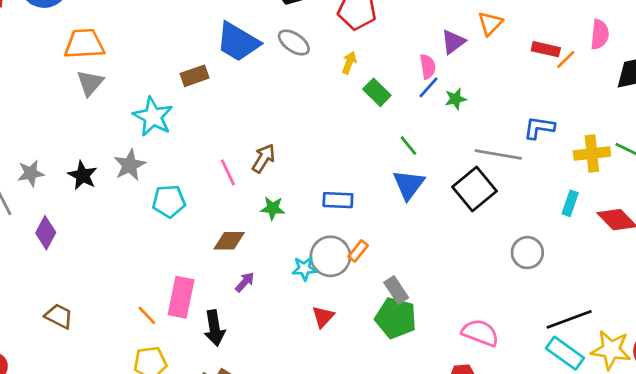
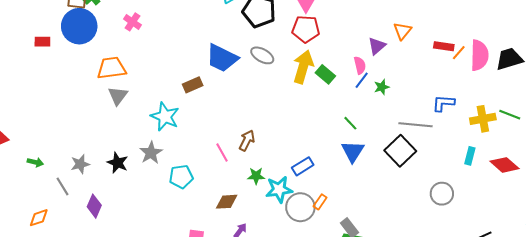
pink semicircle: (600, 34) -> (479, 55), moved, size x1.4
yellow arrow: (349, 63) -> (303, 67), size x2.0
green rectangle: (377, 92) -> (325, 74), moved
blue rectangle: (338, 200) -> (303, 166), turned -30
cyan star: (304, 269) -> (279, 189), moved, size x1.5

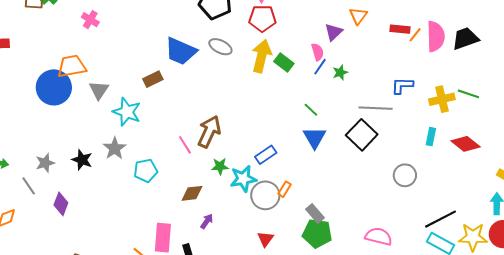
blue circle: (79, 26) -> (54, 87), moved
gray triangle: (118, 96) -> (99, 90), moved
brown arrow: (247, 140) -> (209, 132), size x1.5

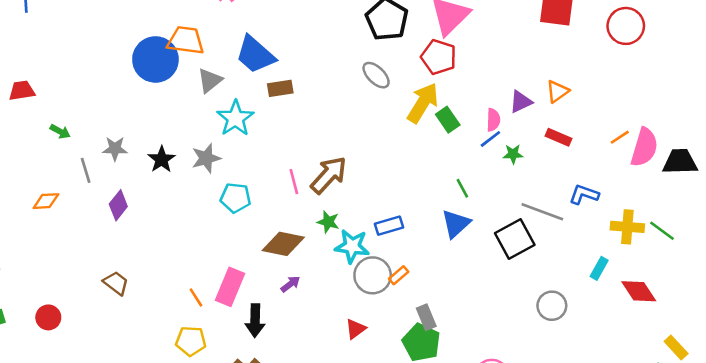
red rectangle: (400, 29) -> (558, 137), moved
blue trapezoid: (181, 51) -> (255, 55), moved
brown diamond: (192, 193) -> (283, 244), size x1.4

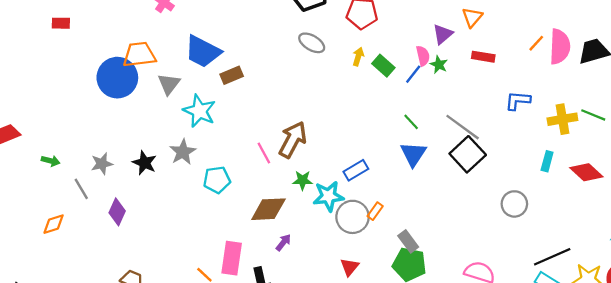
yellow arrow: (423, 103) -> (358, 57), size x0.5
blue line: (490, 139) -> (413, 74), moved
green star: (513, 154) -> (439, 65), moved, turned -30
gray line: (542, 212) -> (463, 127), moved, turned 30

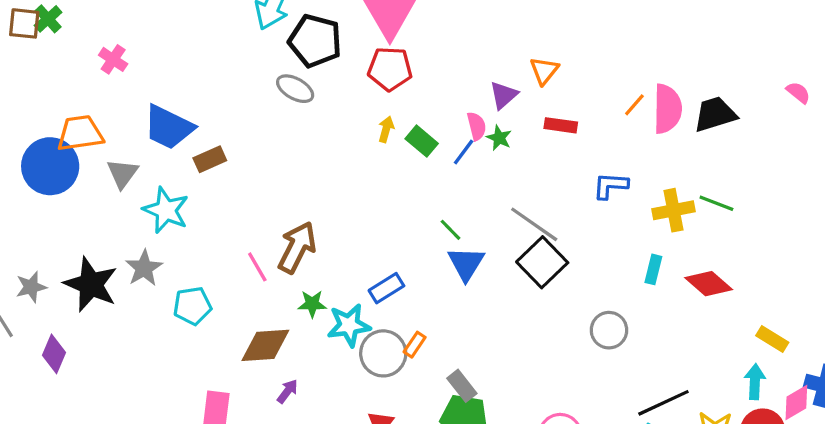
gray ellipse: (312, 43) -> (295, 89), moved
green line: (411, 122) -> (451, 230), moved
black star: (145, 163) -> (91, 284), size x1.6

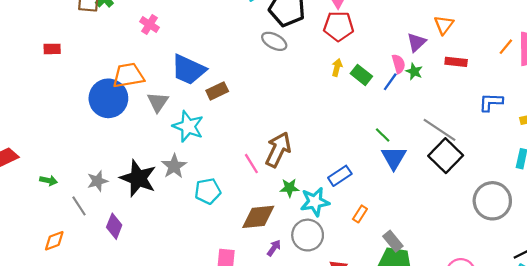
gray circle: (609, 330) -> (492, 201), size x1.5
gray circle: (383, 353) -> (308, 235), moved

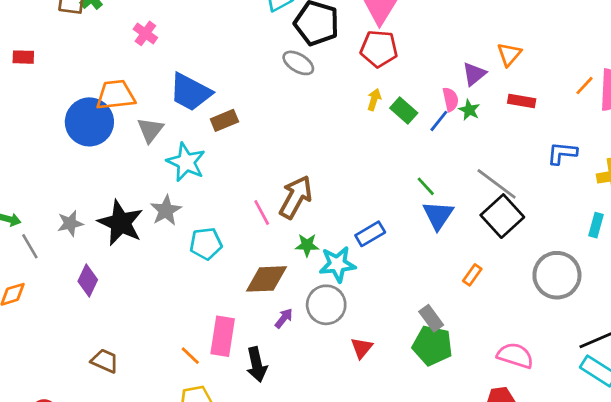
gray line: (79, 206) -> (30, 246), moved
orange rectangle: (360, 214) -> (472, 275), moved

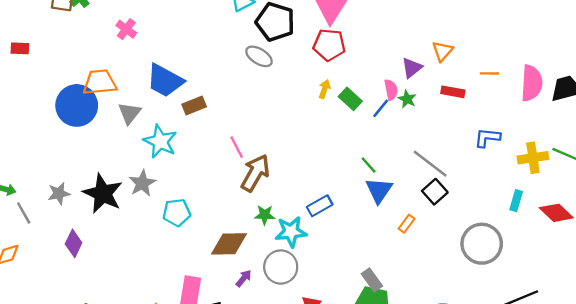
orange line: (584, 86) -> (489, 73), moved, turned 48
pink line: (262, 212) -> (237, 147), moved
black square: (502, 216) -> (435, 192), size x0.7
orange rectangle: (472, 275) -> (407, 224), moved

